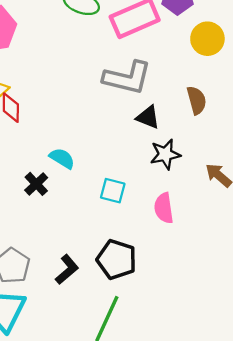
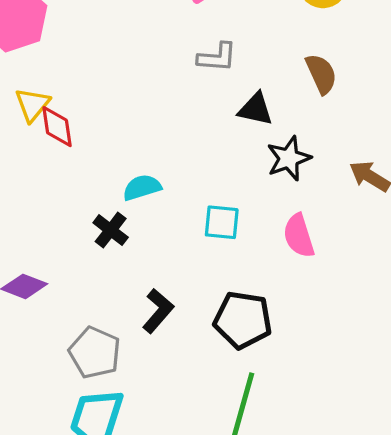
gray L-shape: (127, 78) -> (217, 57), size x0.6
cyan semicircle: (62, 158) -> (142, 187), turned -40
black L-shape: (67, 270) -> (158, 311), moved

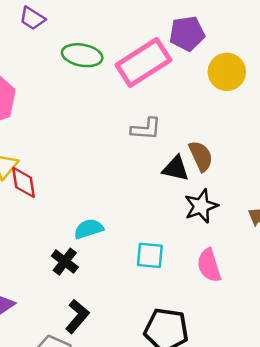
brown semicircle: (321, 74) -> (201, 156), moved
black L-shape: (158, 311) -> (77, 316), moved

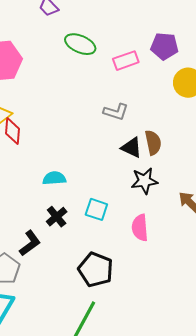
pink rectangle: (143, 62) -> (126, 61), size x0.6
black cross: (65, 262) -> (57, 217), moved

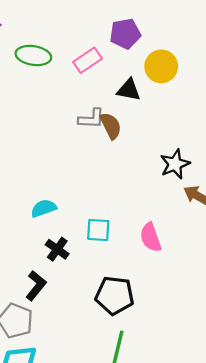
brown semicircle: (153, 143) -> (111, 126), moved
black triangle: (132, 148) -> (129, 90), moved
black star: (144, 181) -> (175, 164), moved

